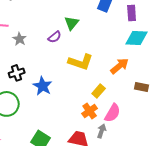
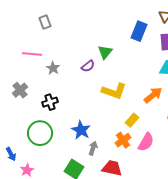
blue star: (43, 86) -> (81, 130), moved
gray arrow: (102, 131) -> (93, 148), moved

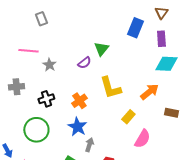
gray cross: (20, 90) -> (16, 87), turned 35
yellow L-shape: (114, 91) -> (110, 88), turned 55
orange cross: (123, 140) -> (79, 101), moved

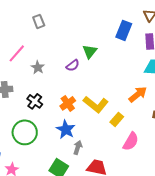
gray rectangle: (41, 19) -> (39, 21), moved
pink line: (28, 51) -> (17, 53), turned -54
yellow L-shape: (110, 88) -> (96, 104), moved, turned -35
black cross: (46, 99) -> (35, 101), turned -35

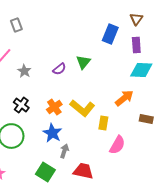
gray rectangle: (39, 21) -> (16, 25), moved
green triangle: (90, 51) -> (83, 62), moved
yellow rectangle: (117, 119) -> (103, 123), turned -32

